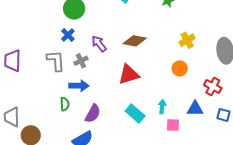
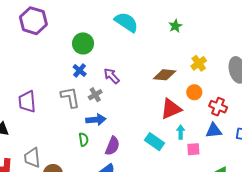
brown diamond: (135, 41) -> (165, 75), moved
red triangle: (129, 74) -> (171, 109), moved
red cross: (213, 87) -> (218, 107), moved

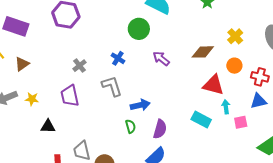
green circle: (83, 43) -> (139, 29), moved
purple arrow: (112, 76) -> (161, 59), moved
gray cross: (95, 95) -> (79, 66), moved
red triangle: (171, 109) -> (213, 85), turned 45

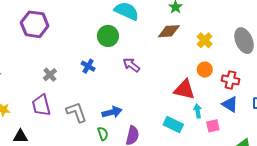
brown diamond: (203, 52) -> (169, 31), moved
gray L-shape: (112, 86) -> (77, 112), moved
blue triangle: (258, 101) -> (230, 104), turned 48

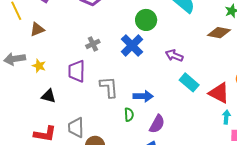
green circle: (108, 36) -> (146, 20), moved
purple arrow: (131, 65) -> (174, 55), turned -30
blue cross: (88, 66) -> (132, 46), size x1.6
cyan rectangle: (173, 125) -> (189, 82), moved

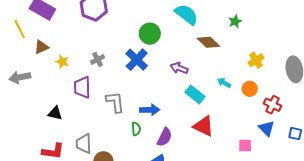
brown diamond: (219, 33) -> (208, 42), moved, turned 35
yellow star: (39, 66) -> (62, 62), moved
red triangle: (219, 93) -> (204, 126), moved
cyan arrow: (226, 117) -> (224, 83), moved, turned -64

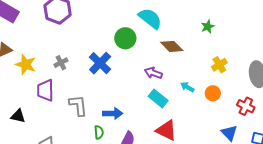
green star: (235, 21) -> (208, 27), moved
green circle: (150, 34) -> (125, 38), moved
yellow star: (62, 62) -> (26, 65), size x1.5
purple arrow: (179, 68) -> (153, 73), moved
red cross: (272, 105) -> (246, 106), moved

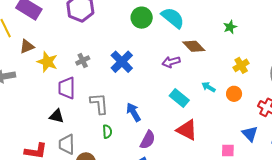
green circle: (125, 38) -> (142, 18), moved
purple arrow: (153, 73) -> (171, 62), moved, turned -36
blue arrow: (113, 113) -> (133, 112), turned -120
black triangle: (18, 116) -> (57, 116), moved
green semicircle: (99, 132) -> (107, 132), moved

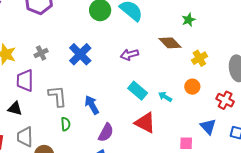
brown diamond: (194, 46) -> (170, 43), moved
cyan arrow: (209, 87) -> (165, 97), moved

